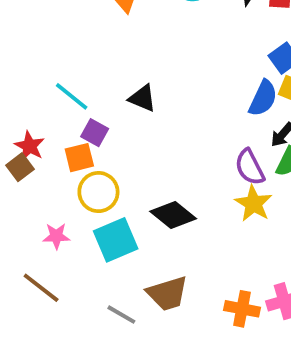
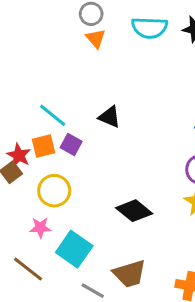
orange square: (79, 158) -> (43, 146), moved
yellow circle: (98, 192) -> (54, 191), moved
cyan square: (116, 240) -> (74, 249), moved, turned -32

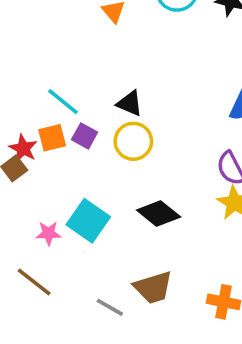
yellow circle: (54, 191) -> (133, 141), moved
cyan square: (74, 249) -> (88, 221), moved

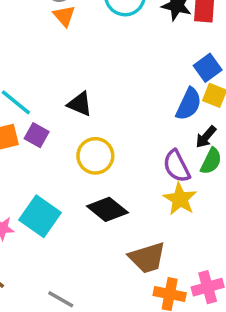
yellow circle: (133, 141) -> (95, 156), moved
brown trapezoid: (153, 287) -> (147, 258), moved

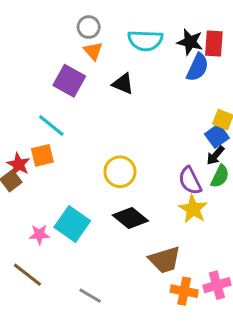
blue square: (208, 68) -> (217, 136), moved
black triangle: (80, 104) -> (123, 84), moved
blue semicircle: (189, 104) -> (198, 67), moved
purple square: (37, 135) -> (69, 81), moved, size x1.5

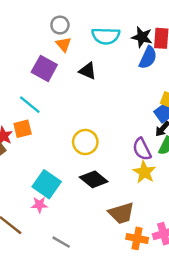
pink star: (39, 234) -> (39, 205), moved

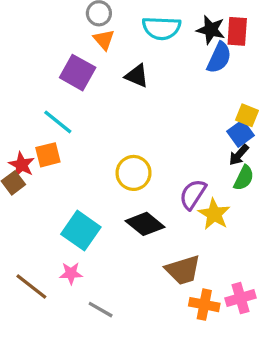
purple semicircle: (142, 149) -> (193, 194), moved, turned 60
pink star: (39, 205) -> (71, 273), moved

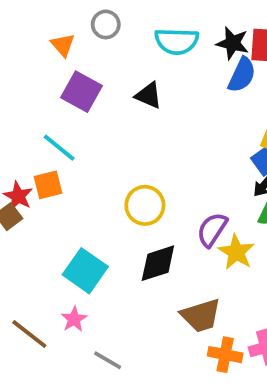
orange triangle: (104, 40) -> (63, 45), moved
black diamond: (145, 224) -> (158, 263), turned -57
pink star: (71, 273) -> (74, 319), turned -30

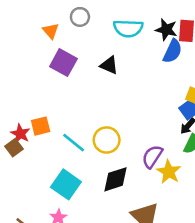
cyan line: (59, 148) -> (74, 143), moved

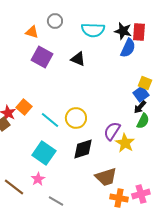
orange triangle: (51, 31) -> (32, 32), turned -32
orange square: (41, 126) -> (24, 107), turned -35

